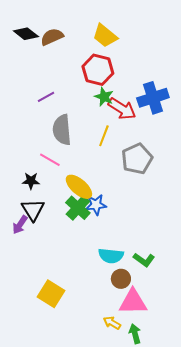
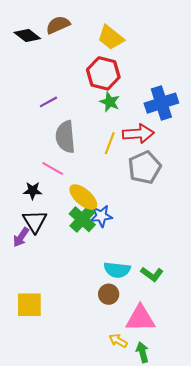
brown semicircle: (52, 37) -> (58, 25), moved
red arrow: (122, 109) -> (138, 134), moved, turned -36
brown circle: (121, 279) -> (109, 294), moved
yellow square: (51, 294) -> (29, 305), moved, turned -32

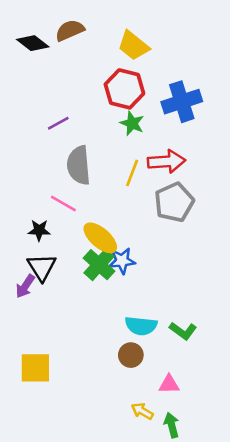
blue cross: (161, 103) -> (182, 102), moved
pink triangle: (140, 318) -> (169, 384), size x0.6

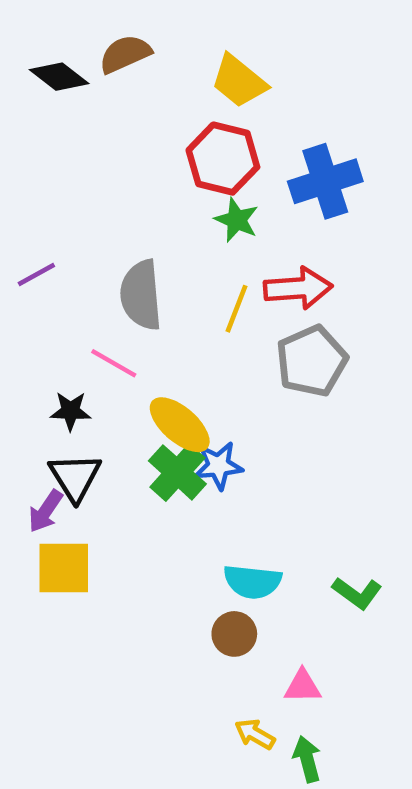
purple line: (58, 123) -> (36, 275), moved
green L-shape: (183, 331) -> (357, 593), moved
yellow square: (35, 368) -> (64, 568), moved

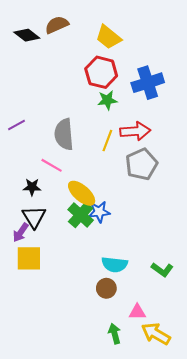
green star: (237, 220) -> (107, 100), turned -30
yellow arrow: (255, 734) -> (156, 334), moved, size x1.6
green arrow: (307, 759) -> (115, 334), moved

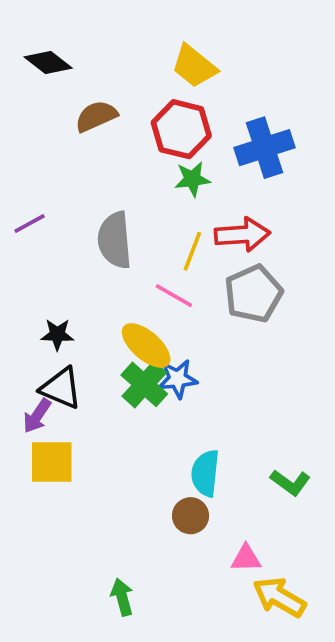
brown semicircle: (57, 25) -> (96, 116), moved
pink line: (52, 165) -> (174, 296), moved
black triangle: (34, 217) -> (61, 388), turned -35
cyan semicircle: (115, 265) -> (205, 473), turned 90
green arrow: (115, 334) -> (122, 597), moved

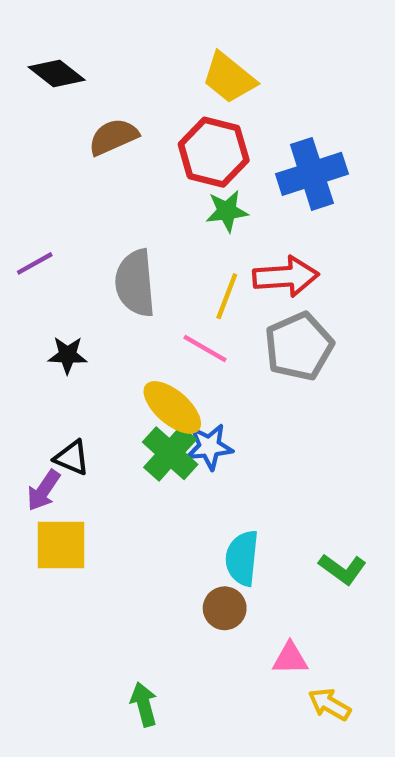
black star: (57, 334) -> (67, 355), moved
black triangle: (61, 388) -> (72, 458), size x0.7
yellow arrow: (279, 597) -> (329, 704), size x0.7

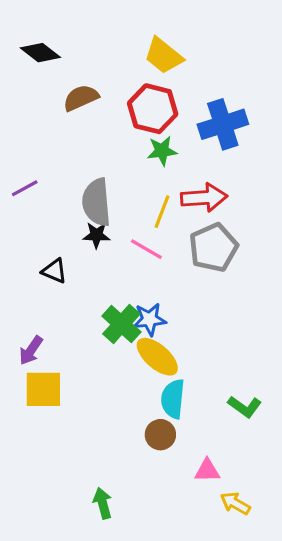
black star: (67, 355) -> (96, 235), moved
yellow ellipse: (172, 407) -> (157, 357), moved
black triangle: (72, 458) -> (54, 271), moved

